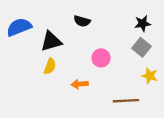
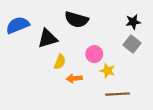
black semicircle: (82, 21) -> (76, 20), size x1.5
yellow semicircle: (50, 66) -> (60, 62), moved
yellow star: (150, 76) -> (108, 71), moved

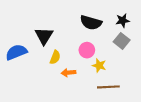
black semicircle: (76, 20) -> (91, 23), moved
blue semicircle: (18, 25) -> (16, 52), moved
black triangle: (48, 38) -> (44, 36), turned -42

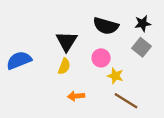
black triangle: (44, 36) -> (67, 41), moved
orange arrow: (68, 73) -> (76, 96), moved
brown line: (108, 87) -> (126, 101), turned 35

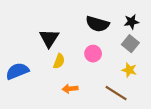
black triangle: (67, 41) -> (49, 38), moved
blue semicircle: (19, 60) -> (17, 71), moved
yellow star: (115, 76) -> (129, 70), moved

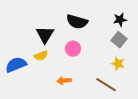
black semicircle: (97, 24) -> (77, 22), moved
pink circle: (93, 54) -> (73, 49), moved
yellow semicircle: (59, 61) -> (41, 56), moved, turned 48

